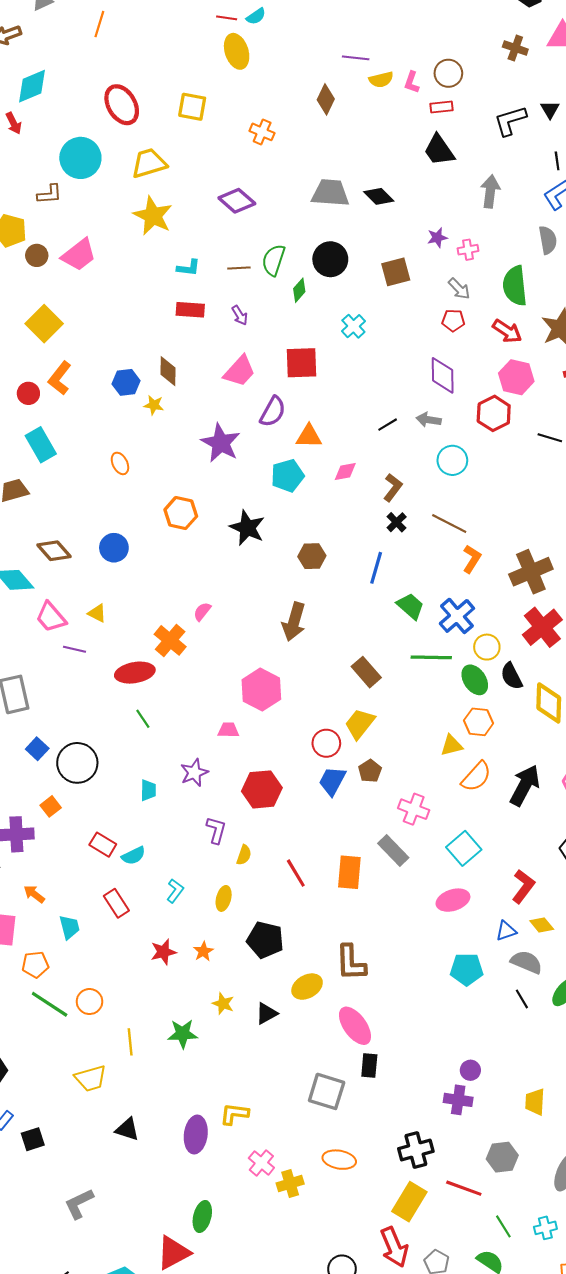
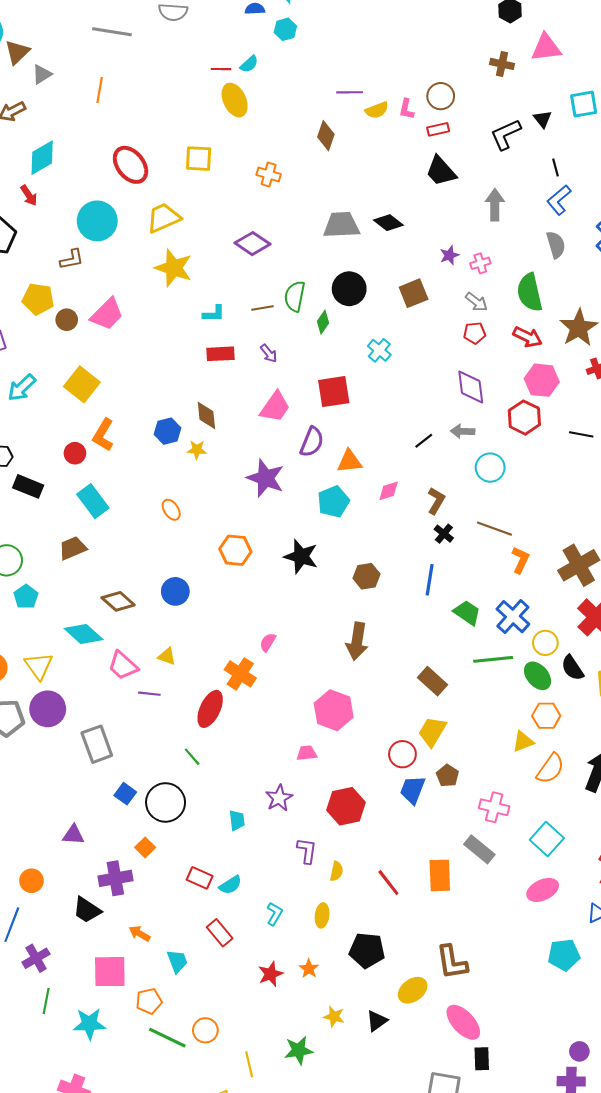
red ellipse: (135, 673) -> (210, 709), turned -48
green line: (143, 719) -> (192, 757), moved

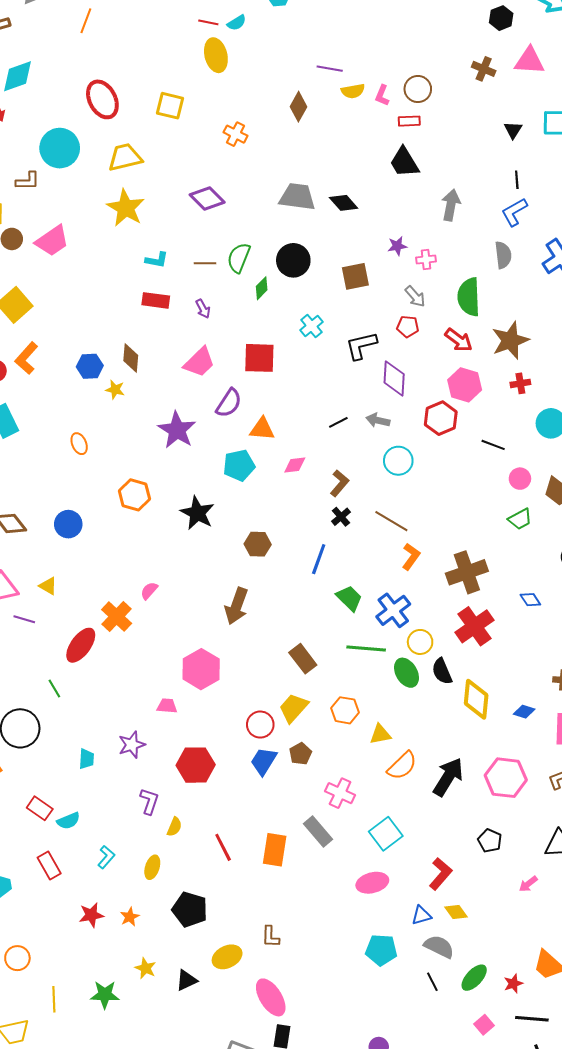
black L-shape: (506, 134) -> (361, 346), moved
orange hexagon: (546, 716) -> (345, 710), moved
brown L-shape: (452, 962) -> (271, 937), size x0.6

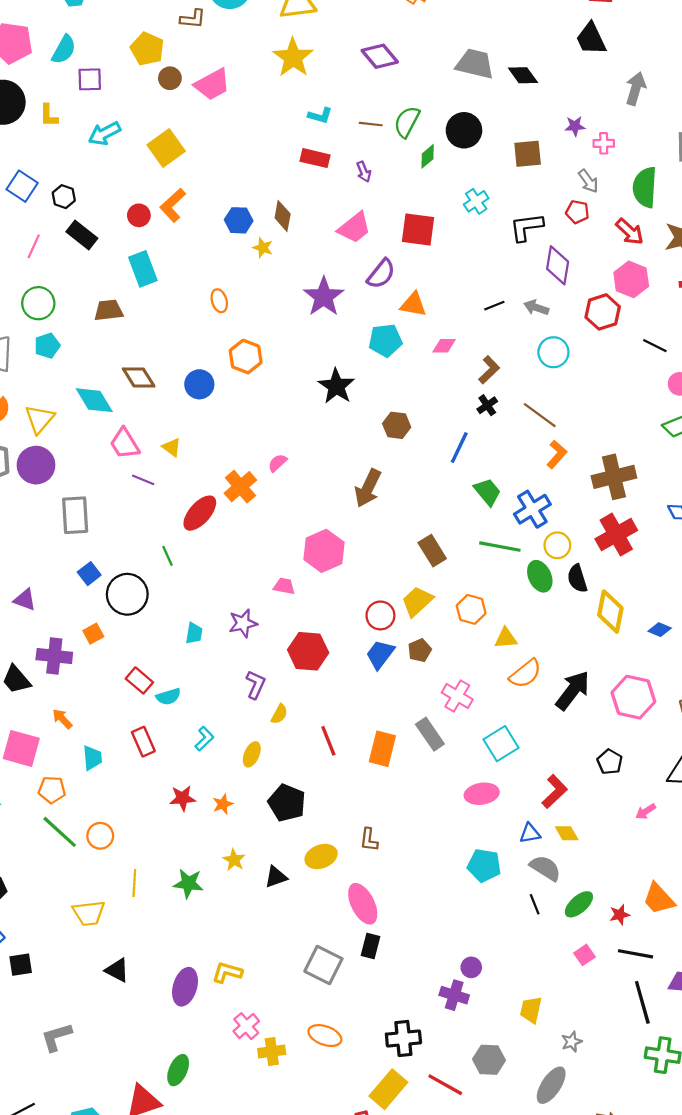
orange hexagon: (134, 495) -> (246, 357), moved

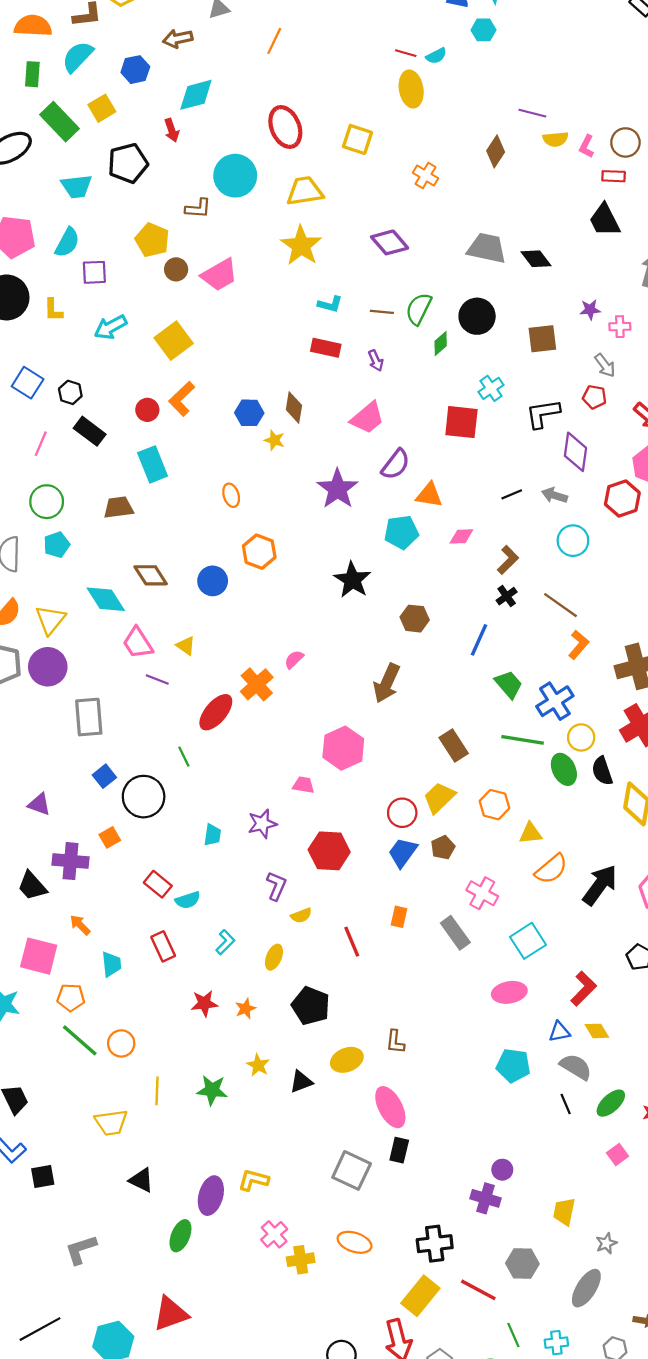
red square: (418, 229) -> (461, 422), moved
yellow semicircle: (279, 714) -> (301, 915), turned 42
orange rectangle: (382, 749) -> (399, 917), moved, size x0.6
green ellipse: (178, 1070) -> (180, 1236), moved

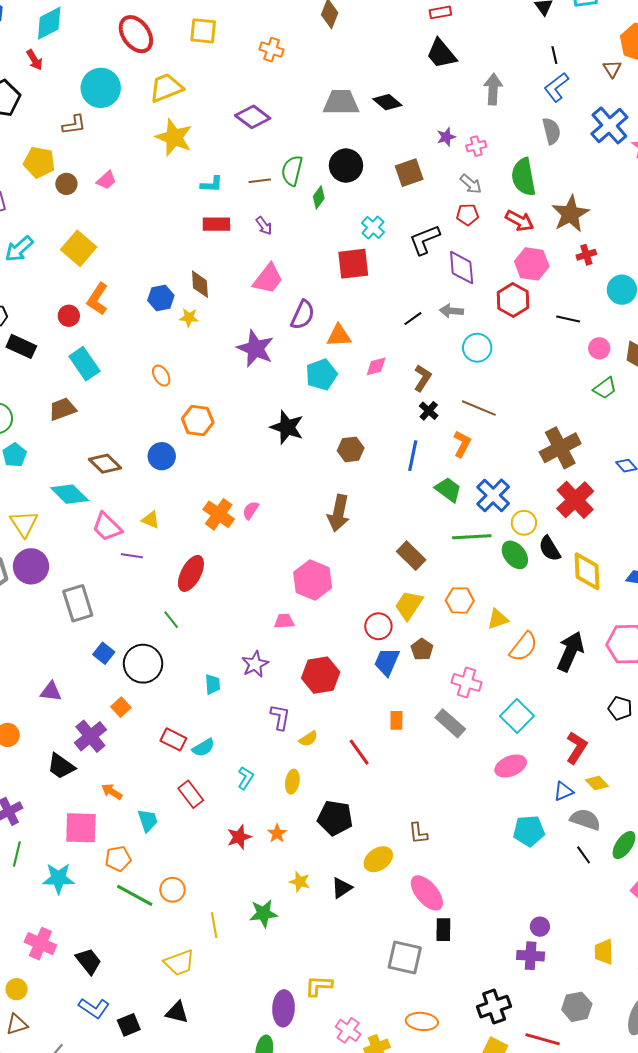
pink trapezoid: (219, 275) -> (106, 180), size x0.6
orange L-shape: (579, 645) -> (462, 444), moved
orange cross: (257, 684) -> (219, 514), moved
purple cross: (71, 861) -> (90, 736), turned -32
black triangle: (141, 1180) -> (177, 1012), moved

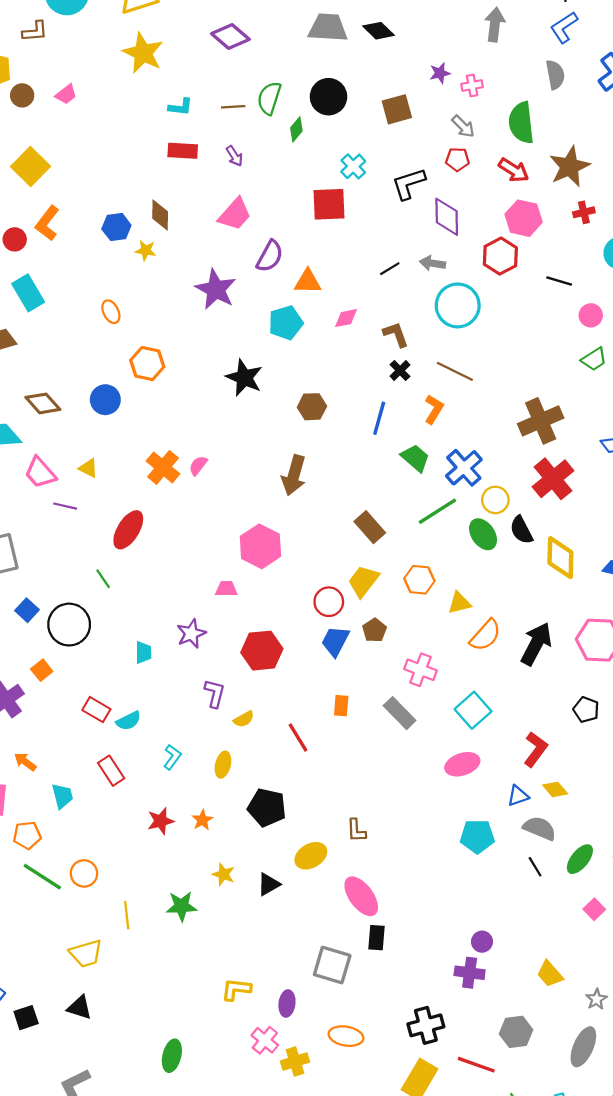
cyan circle: (477, 348) -> (458, 305), size x1.4
brown L-shape: (423, 378) -> (396, 334), turned -56
green line: (472, 537) -> (437, 511), turned -33
yellow trapezoid: (604, 952) -> (550, 974), turned -44
purple ellipse: (283, 1008) -> (287, 1003), moved, size x0.7

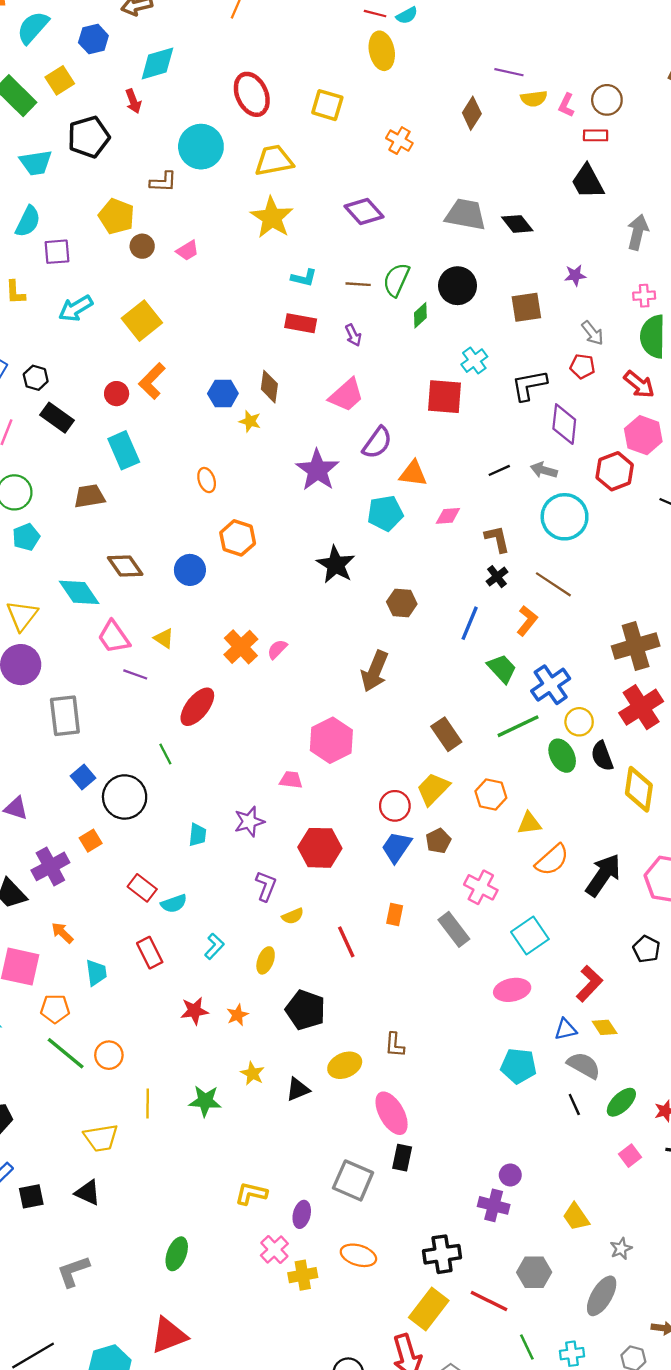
pink cross: (472, 85) -> (644, 296), moved

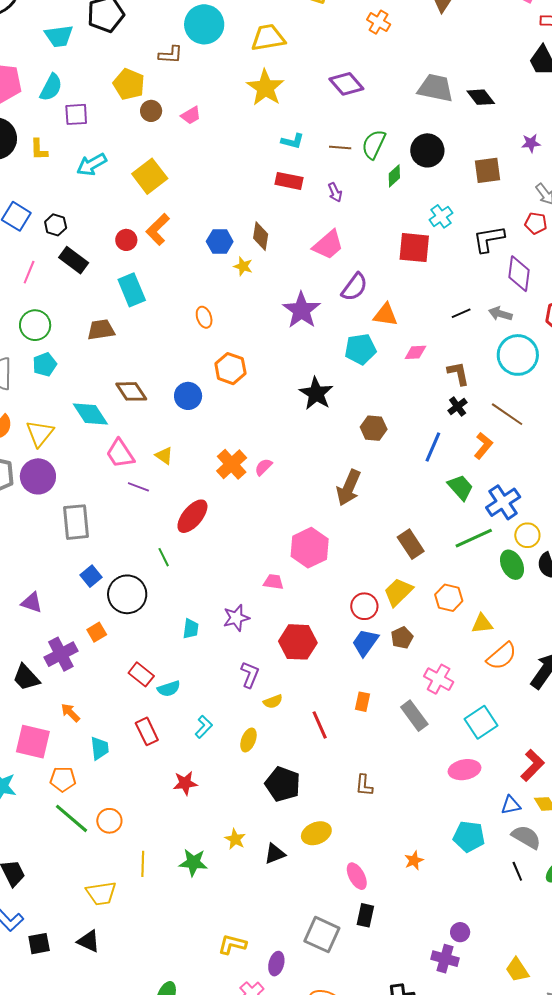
orange star: (237, 1015) -> (414, 860), moved
brown L-shape: (395, 1045) -> (364, 785), moved
pink ellipse: (392, 1113) -> (357, 876), size x0.7

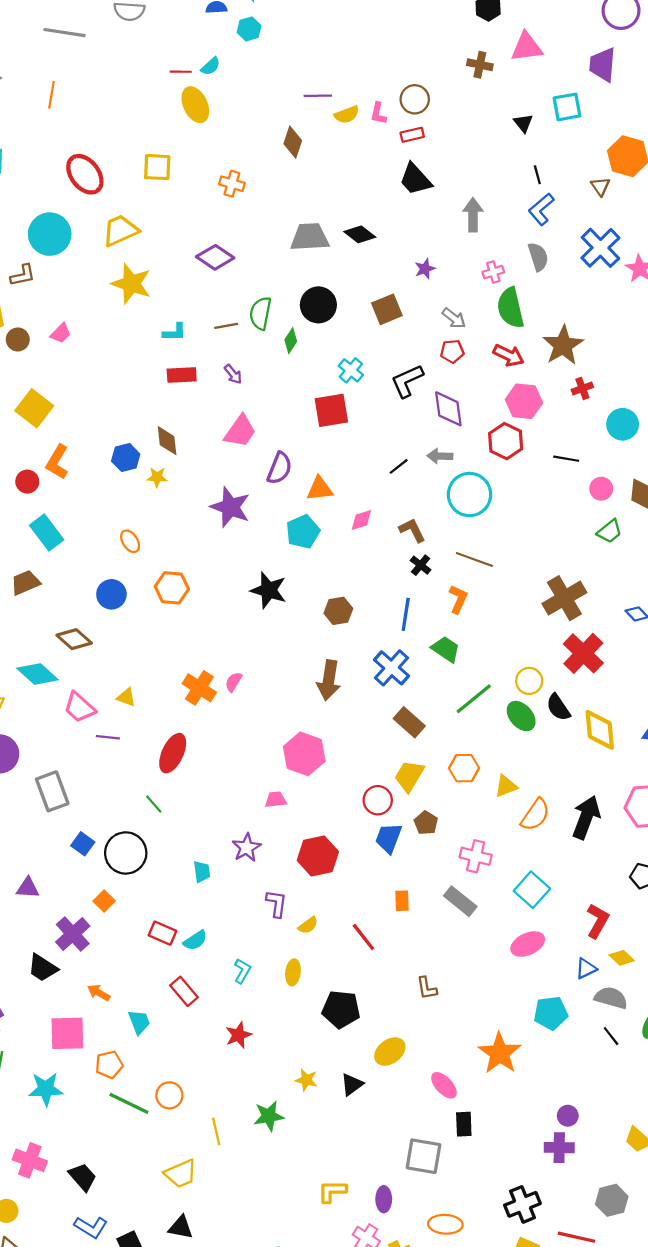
blue circle: (188, 396) -> (111, 594), moved
blue cross: (503, 502) -> (392, 668), moved
orange star: (414, 860) -> (500, 1053), size x2.0

